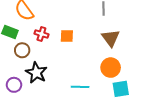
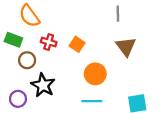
orange square: (67, 36) -> (77, 44), turned 32
orange circle: (111, 68) -> (95, 74), moved

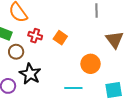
brown triangle: (126, 47) -> (115, 40), moved
orange circle: (95, 74) -> (90, 64), moved

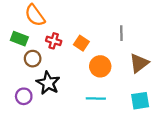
gray line: (97, 10) -> (121, 33), moved
brown triangle: (115, 40) -> (139, 63), moved, turned 30
orange circle: (90, 64) -> (100, 66), moved

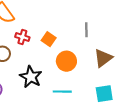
black star: (48, 83) -> (31, 77), moved

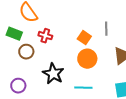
orange square: (49, 39) -> (84, 38), moved

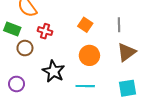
gray line: (106, 29) -> (119, 25), moved
orange square: (84, 38) -> (85, 25), moved

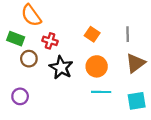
black star: (54, 71) -> (61, 68), moved
cyan line: (85, 86) -> (101, 92), moved

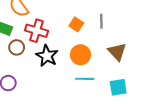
gray line: (128, 34) -> (101, 21), moved
red cross: (50, 41) -> (36, 31), size x1.5
brown triangle: (135, 63) -> (117, 52), turned -36

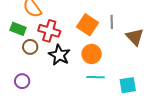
orange square: (76, 24) -> (88, 25), size x1.5
brown triangle: (117, 52) -> (135, 37), moved

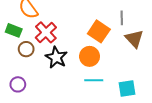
gray line: (112, 22) -> (122, 18), moved
orange square: (88, 25) -> (99, 31), moved
red cross: (49, 31) -> (46, 32), turned 30

